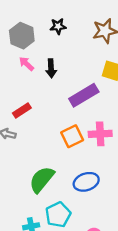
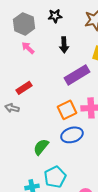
black arrow: (51, 68) -> (64, 45), moved
green semicircle: (42, 180) -> (41, 147), size x0.7
blue ellipse: (86, 182) -> (72, 135), moved

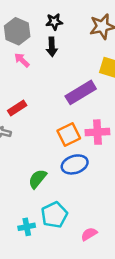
black arrow: (64, 45) -> (52, 47), moved

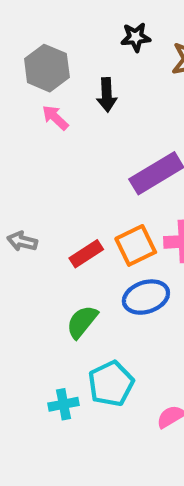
black star: (54, 22) -> (136, 37), moved
red rectangle: (17, 108) -> (86, 254), moved

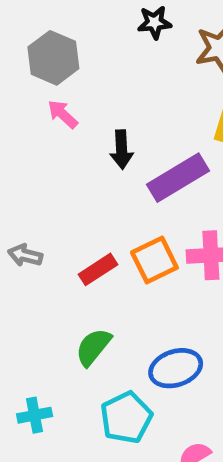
black arrow: (107, 95) -> (122, 149), moved
blue ellipse: (146, 297) -> (176, 368), moved
cyan cross: (63, 404) -> (35, 415), moved

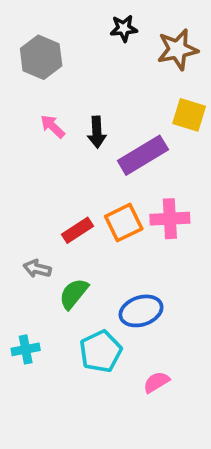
pink arrow: (63, 114) -> (53, 126), moved
gray arrow: (25, 255) -> (37, 269), moved

